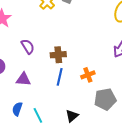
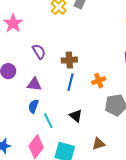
blue semicircle: (17, 109) -> (33, 106), moved
black triangle: (72, 116) -> (76, 116), moved, turned -40

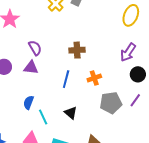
brown cross: (69, 60) -> (77, 50), moved
purple triangle: (34, 84) -> (31, 68), moved

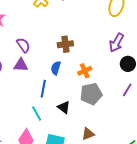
blue line: (66, 79) -> (43, 89), moved
blue semicircle: (28, 102) -> (56, 68), moved
gray pentagon: (111, 103) -> (91, 94), moved

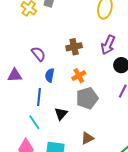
brown cross: (65, 44) -> (74, 47), moved
purple semicircle: (23, 45) -> (38, 54), moved
black triangle: (64, 107) -> (61, 114), turned 40

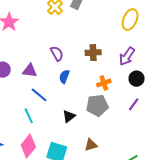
orange cross: (79, 76) -> (104, 83), moved
blue line: (39, 97) -> (39, 95), moved, turned -66
cyan line: (34, 122) -> (29, 116), moved

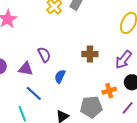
purple semicircle: (57, 54) -> (44, 55), moved
orange cross: (104, 83) -> (109, 91), moved

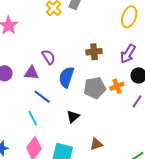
blue semicircle: (60, 76) -> (66, 77), size x1.5
gray pentagon: (91, 107) -> (95, 88), moved

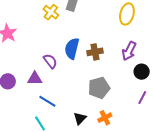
blue semicircle: (66, 77) -> (72, 49), moved
orange cross: (117, 86) -> (105, 118), moved

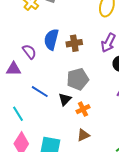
blue line: (47, 101) -> (40, 92), moved
black triangle: (80, 118) -> (65, 99), moved

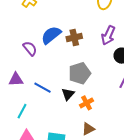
blue semicircle: (51, 39) -> (51, 35), turned 40
purple triangle: (14, 69) -> (16, 79), moved
cyan line: (18, 114) -> (22, 111), turned 63

